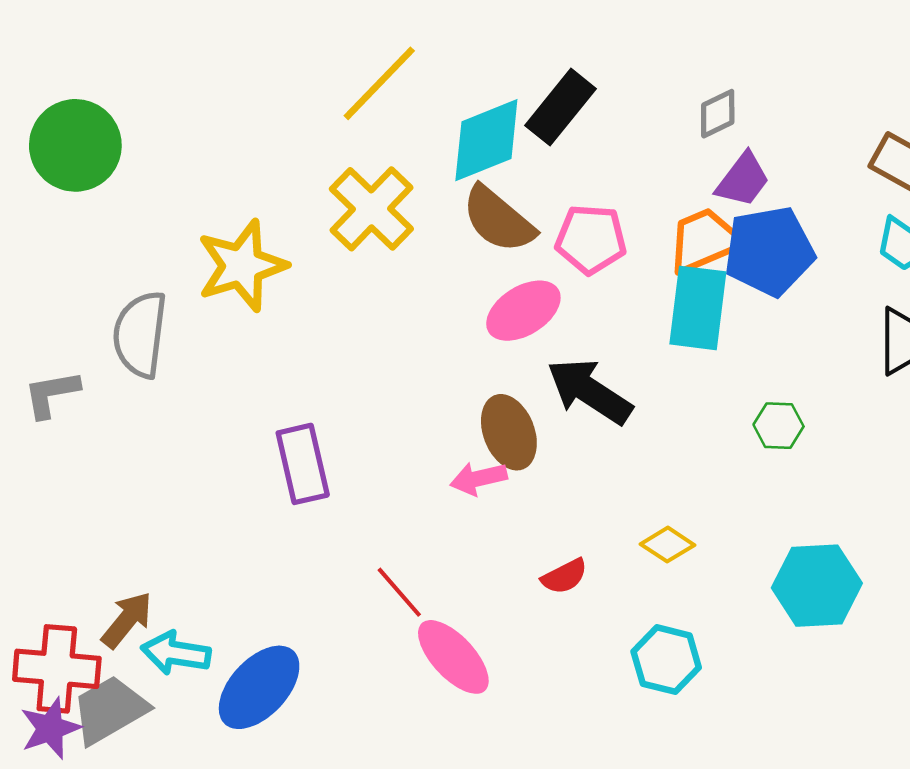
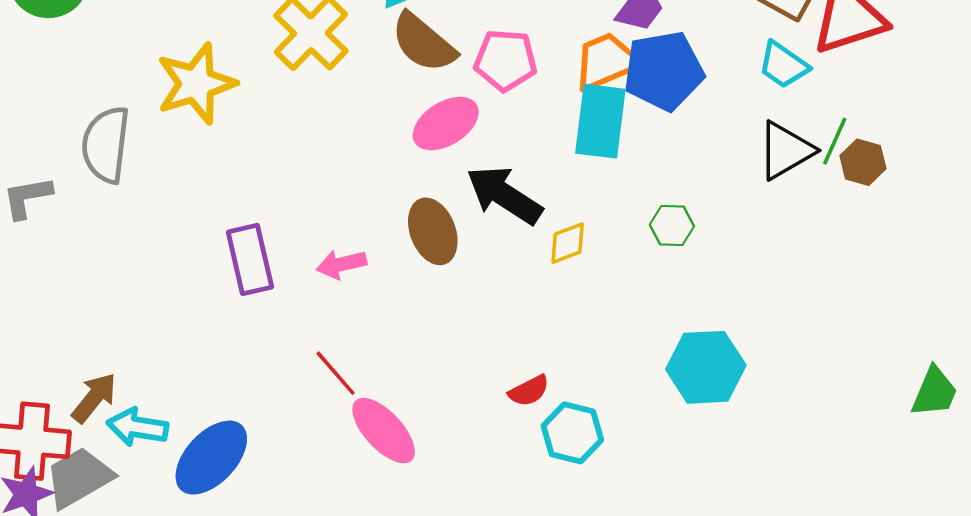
pink arrow: (478, 478) -> (341, 264), moved
yellow diamond: (668, 545) -> (568, 243), moved, turned -54
red semicircle: (564, 576) -> (529, 391), moved

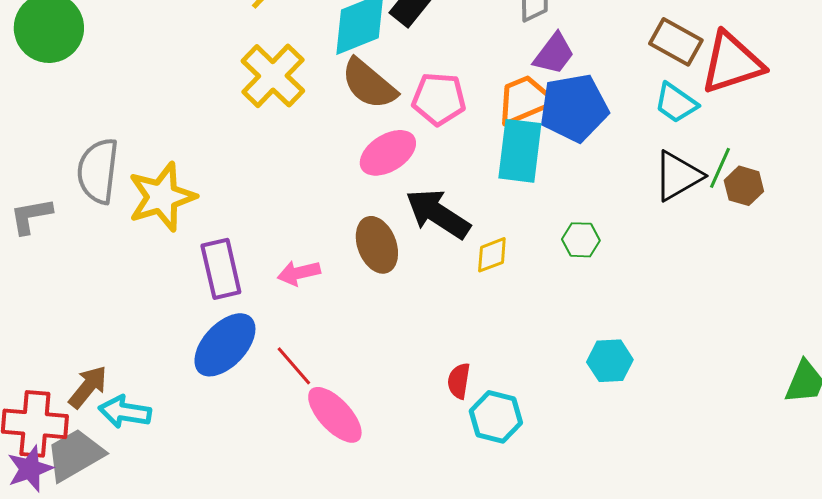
yellow star: (196, 84) -> (162, 197), moved
cyan hexagon: (706, 367) -> (610, 361), size x0.7
red semicircle: (529, 391) -> (459, 381), turned 126
blue ellipse: (211, 458) -> (225, 345), moved

